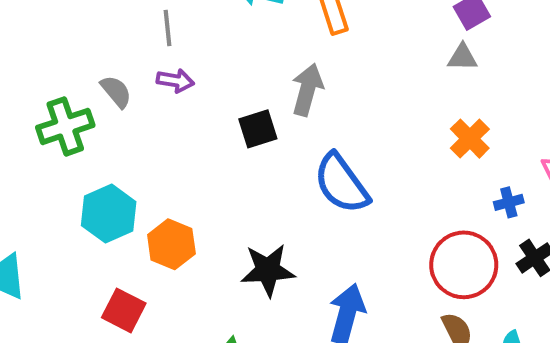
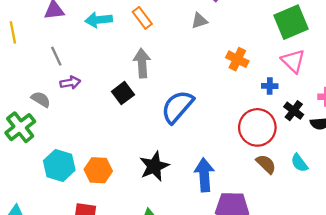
gray triangle: (462, 57) -> (199, 21), moved
blue semicircle: (341, 183) -> (177, 107), turned 96
blue cross: (509, 202) -> (270, 86), turned 35

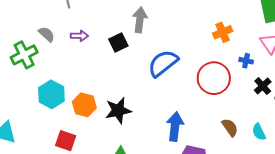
orange cross: (237, 59) -> (223, 32), turned 30
purple arrow: (70, 83) -> (80, 36), moved
red circle: (257, 127) -> (214, 78), moved
black star: (154, 166) -> (118, 110), moved

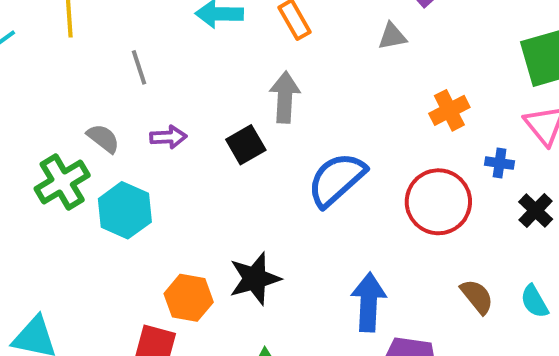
cyan hexagon: (51, 94) -> (125, 210), moved
orange hexagon: (84, 105) -> (189, 298), moved

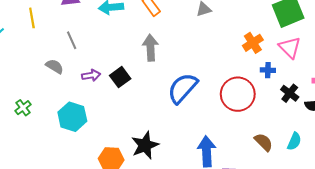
orange cross: (449, 110) -> (253, 43), moved
gray semicircle: (103, 138) -> (55, 66), moved
black square: (246, 145) -> (120, 77), moved
green cross: (62, 182) -> (23, 108), moved, size x0.6
cyan semicircle: (534, 301) -> (294, 141), turned -120

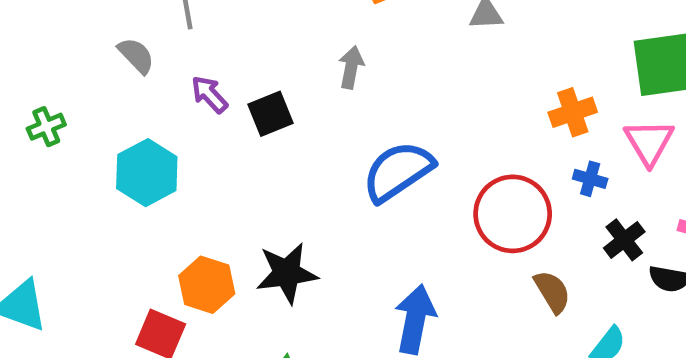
gray arrow: (150, 48) -> (351, 67), size x0.7
purple arrow: (91, 75) -> (209, 94), turned -138
brown semicircle: (264, 142) -> (552, 292), moved

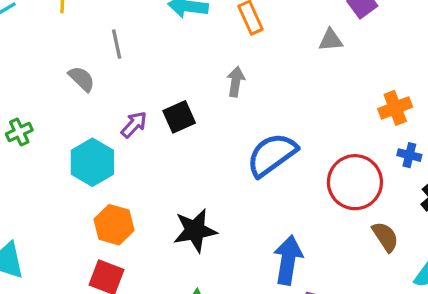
purple arrow: (209, 94) -> (134, 125), moved, turned 88
orange hexagon: (207, 285) -> (114, 225), moved

